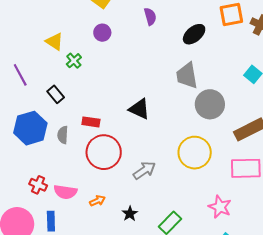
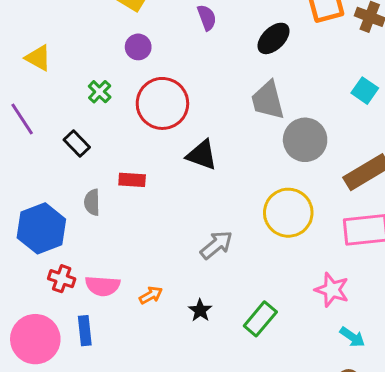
yellow triangle: (54, 42) -> (38, 58), moved
blue hexagon: (30, 128) -> (41, 228), moved
red circle: (104, 152) -> (162, 103), moved

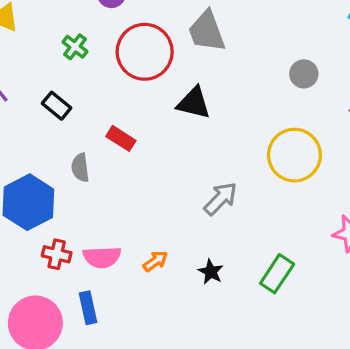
gray trapezoid: (268, 100) -> (207, 31), moved
gray circle: (305, 140) -> (304, 74), size x0.6
red rectangle: (132, 180) -> (121, 138), turned 35

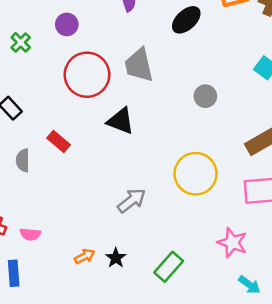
green cross: (75, 47) -> (21, 42), moved
gray circle: (304, 74) -> (205, 96), moved
pink semicircle: (102, 257) -> (30, 234), size x0.7
orange arrow: (155, 261) -> (85, 256), moved

